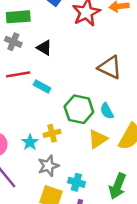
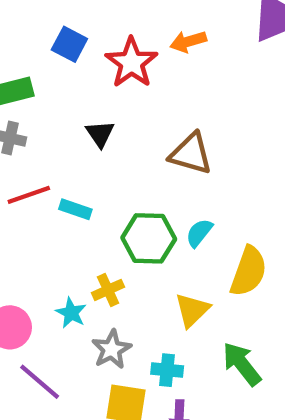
black triangle: (44, 48) -> (100, 134), moved, turned 35
cyan semicircle: (107, 111) -> (199, 233), turned 77
yellow triangle: (98, 139) -> (192, 310), moved
green arrow: (118, 186) -> (242, 364), turned 130

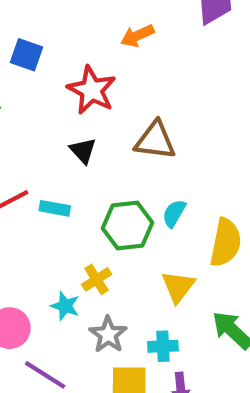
red star: (131, 63) -> (92, 90), moved
black triangle: (100, 134) -> (83, 151), moved

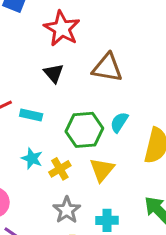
yellow triangle: (178, 287) -> (102, 170), moved
cyan star: (65, 306) -> (32, 158), moved

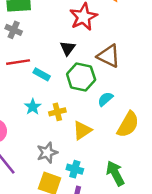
green hexagon: (84, 130) -> (81, 77), moved
yellow cross: (60, 169) -> (57, 112), moved

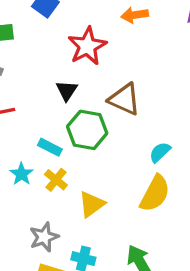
cyan rectangle: (42, 74) -> (50, 147), moved
cyan semicircle: (105, 99) -> (160, 152), moved
yellow cross: (57, 112) -> (56, 180), turned -35

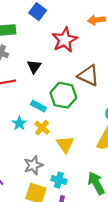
black triangle: (67, 91) -> (34, 67), moved
yellow triangle: (92, 204) -> (65, 144), turned -30

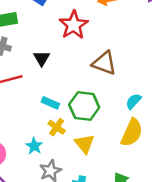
green hexagon: (63, 95) -> (84, 106), moved
cyan star: (19, 123) -> (34, 146), moved

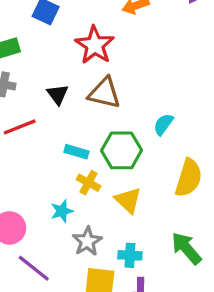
brown triangle: (104, 63) -> (104, 93), moved
cyan semicircle: (133, 101) -> (163, 124), moved
cyan star: (34, 146) -> (62, 211), turned 30

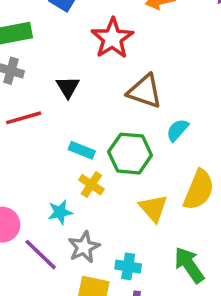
brown triangle: (104, 93) -> (145, 91), moved
yellow triangle: (128, 200) -> (153, 208), moved
purple line: (34, 268) -> (41, 255), moved

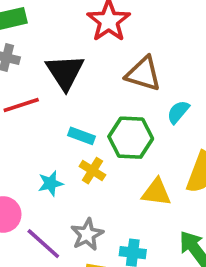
black triangle: (68, 87) -> (65, 72), size x1.6
yellow triangle: (153, 208) -> (156, 192), turned -40
cyan star: (60, 212) -> (51, 183), moved

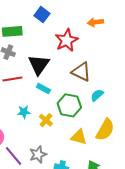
cyan rectangle: (81, 136) -> (43, 89), moved
cyan star: (51, 183) -> (24, 112), moved

